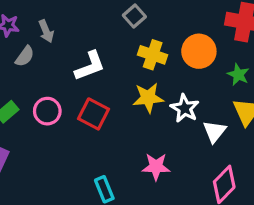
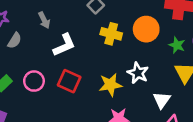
gray arrow: (46, 31) -> (44, 20), moved
yellow star: (148, 98) -> (110, 85), moved
white triangle: (214, 131) -> (162, 100), moved

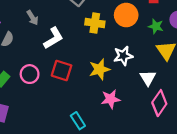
white star: (138, 73) -> (123, 56), turned -30

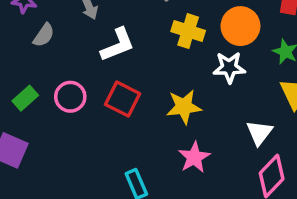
white star: (123, 56) -> (229, 67), moved
pink star: (111, 99) -> (194, 157), turned -30

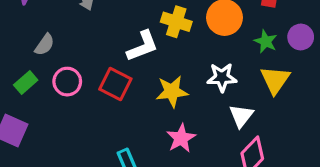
gray semicircle: (44, 35) -> (45, 45), moved
white L-shape: (118, 45) -> (143, 46), moved
white star: (229, 67) -> (222, 77), moved

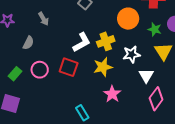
yellow cross: (176, 22) -> (106, 41), moved, turned -30
gray semicircle: (45, 45) -> (28, 43), moved

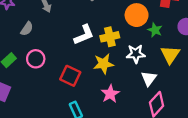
green star: (155, 29) -> (155, 30), moved
red square: (69, 67) -> (70, 76), moved

